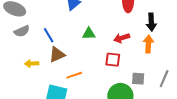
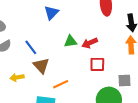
red arrow: (122, 38) -> (90, 43), moved
brown triangle: (57, 55) -> (41, 66), turned -42

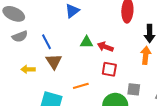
red arrow: (90, 43) -> (105, 47), turned 35
orange line: (61, 84) -> (81, 86), moved

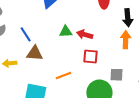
brown triangle: (54, 61) -> (35, 53), turned -48

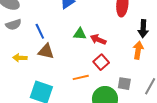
red square: (91, 57) -> (101, 62), turned 35
orange line: (64, 75) -> (81, 77), moved

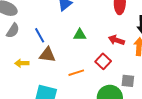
gray semicircle: (13, 25) -> (13, 31), turned -35
red arrow: (98, 40) -> (116, 40), moved
orange line: (81, 77) -> (76, 73), moved

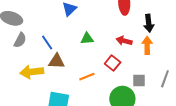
yellow arrow: (22, 63) -> (32, 72), size x1.6

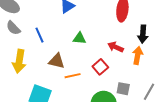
gray semicircle: (20, 40) -> (13, 28), turned 98
brown triangle: (57, 61) -> (57, 61), moved
yellow arrow: (32, 72) -> (19, 61), turned -85

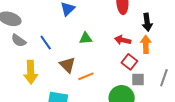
brown triangle: (57, 61) -> (67, 65), turned 42
red square: (100, 67) -> (129, 62), moved

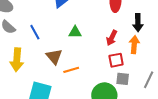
red arrow: (123, 40) -> (112, 38), turned -84
red square: (129, 62) -> (116, 60), turned 35

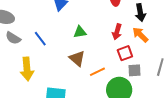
orange arrow: (134, 45) -> (140, 35), turned -42
brown triangle: (54, 57) -> (77, 58), moved
orange line: (71, 70) -> (97, 72), moved

